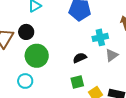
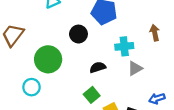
black circle: (26, 32) -> (78, 34), moved
green square: (77, 82) -> (92, 95), turned -32

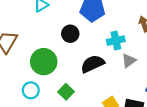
black semicircle: (98, 67) -> (93, 64), size x1.5
green square: (92, 95) -> (66, 92), moved

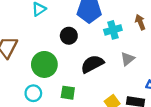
cyan cross: (116, 41) -> (113, 30), moved
green square: (66, 92) -> (68, 93), turned -32

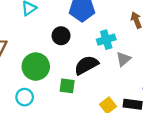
cyan cross: (113, 30) -> (106, 40), moved
green square: (68, 93) -> (67, 86), moved

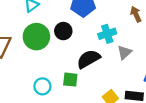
green circle: (36, 67) -> (36, 37), moved
cyan circle: (25, 97) -> (42, 86), moved

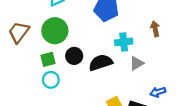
black circle: (63, 31) -> (74, 56), moved
green square: (70, 80) -> (48, 59), moved, turned -32

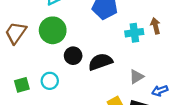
cyan cross: (124, 42) -> (134, 33), moved
green square: (48, 59) -> (22, 85), moved
gray triangle: (137, 63) -> (136, 77), moved

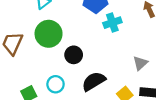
cyan cross: (134, 33) -> (112, 23), moved
black semicircle: (100, 62) -> (94, 81), moved

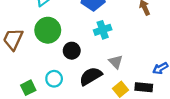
cyan cross: (112, 23) -> (103, 30), moved
gray triangle: (140, 63) -> (116, 62), moved, turned -32

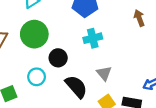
black semicircle: (91, 76) -> (76, 87), turned 75
cyan circle: (54, 79) -> (37, 77), moved

